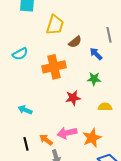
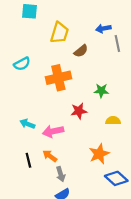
blue arrow: (96, 54) -> (103, 28), moved, turned -56
pink arrow: (67, 133) -> (53, 131), moved

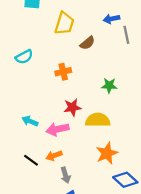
orange cross: (58, 78) -> (63, 72), size x0.6
red star: (79, 111) -> (72, 107), moved
yellow semicircle: (113, 121) -> (98, 120), moved, size x1.5
orange arrow: (50, 156) -> (54, 156), turned -56
black line: (28, 160) -> (31, 160), turned -40

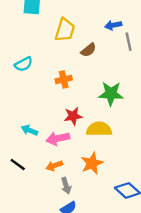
green star: (109, 86) -> (111, 94), size x1.5
orange star: (107, 153) -> (92, 163), moved
black line: (31, 160) -> (18, 164), moved

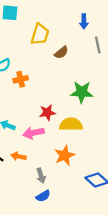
blue arrow: (113, 25) -> (84, 21), moved, turned -80
orange cross: (64, 79) -> (21, 79), moved
orange arrow: (54, 166) -> (18, 156), moved, turned 32

